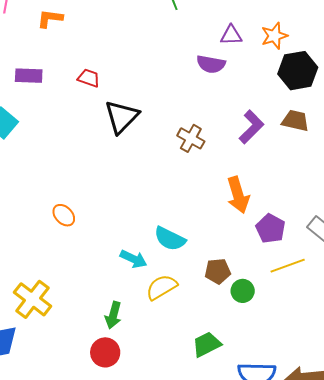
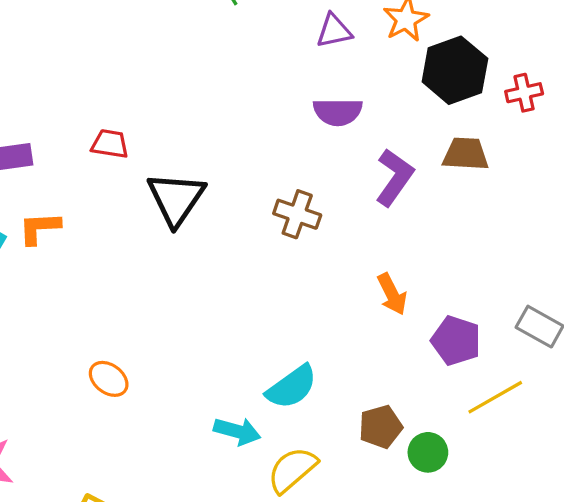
orange L-shape: (50, 19) -> (39, 228), moved
purple semicircle: (211, 64) -> (338, 112), moved
orange arrow: (238, 195) -> (392, 294), size x0.7
cyan semicircle: (170, 239) -> (292, 387), turned -52

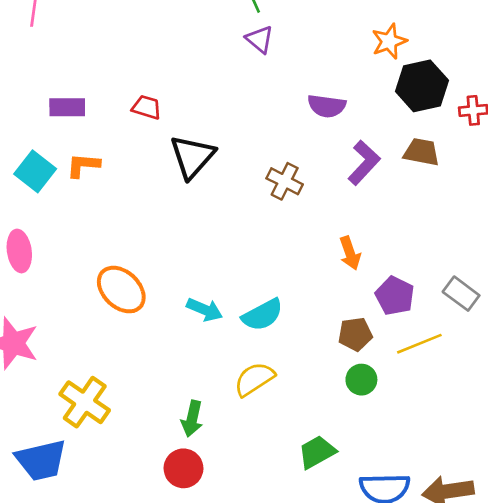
purple triangle: (334, 31) -> (260, 39), moved, turned 44
orange ellipse: (109, 379) -> (121, 290), size x1.6
brown pentagon: (381, 427) -> (355, 334), moved
cyan arrow: (237, 431) -> (205, 310), moved

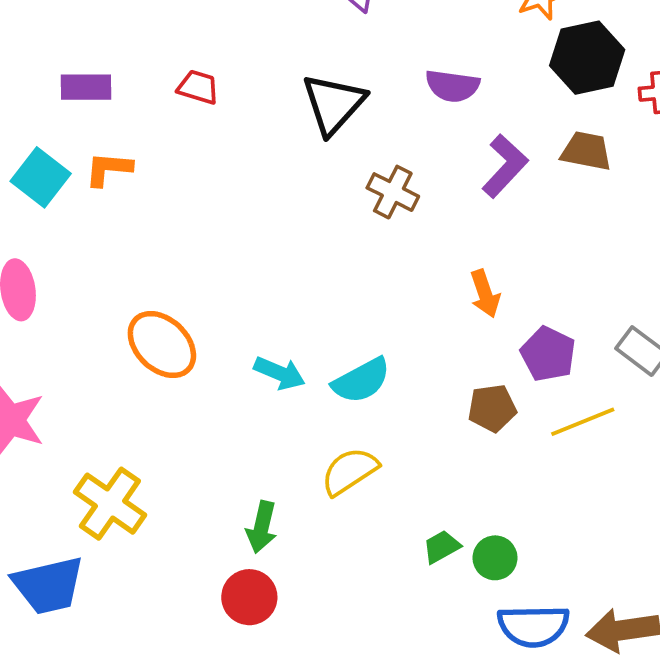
black triangle: (192, 157) -> (333, 104), moved
green circle: (361, 380) -> (495, 558), moved
green trapezoid: (317, 452) -> (442, 547), moved, size x0.7

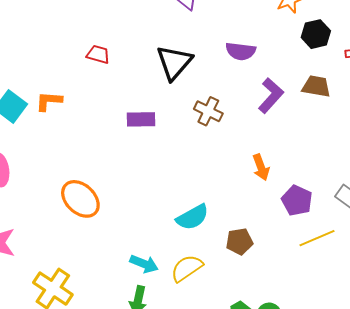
black hexagon: (587, 58) -> (316, 34), size x0.7
purple rectangle: (86, 87) -> (141, 119), moved
cyan arrow: (280, 373) -> (144, 264), moved
brown pentagon: (492, 408) -> (239, 242), moved

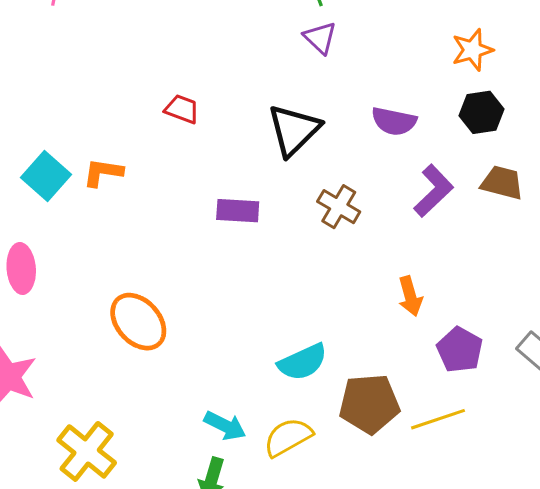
black hexagon: (316, 34) -> (481, 112), moved
yellow line: (317, 238) -> (438, 419), moved
brown pentagon: (239, 242) -> (369, 404), size x1.5

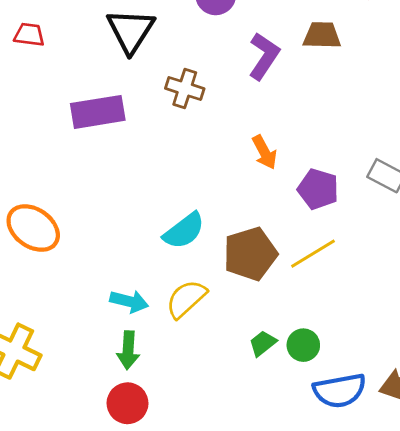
purple rectangle: (238, 211) -> (98, 112), size x1.4

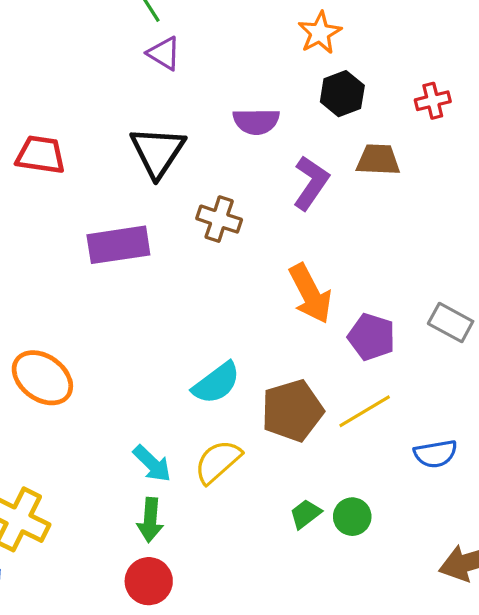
red trapezoid: (29, 35) -> (41, 155), size x1.4
orange arrow: (265, 152) -> (310, 294), size x1.5
cyan arrow: (129, 301) -> (152, 464), turned 30
blue semicircle: (340, 391) -> (435, 454), moved, size x0.7

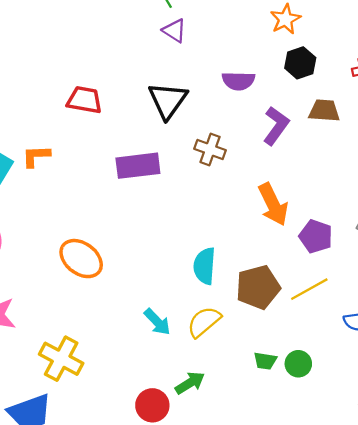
cyan semicircle: (216, 383) -> (205, 266), turned 129
green trapezoid: (305, 514) -> (265, 361), turned -135
green arrow: (150, 520) -> (190, 383), moved, turned -128

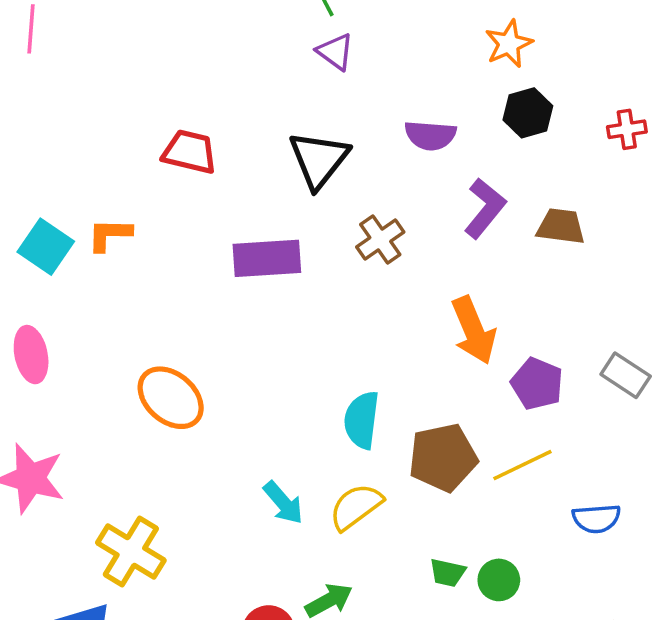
brown trapezoid: (324, 111) -> (561, 226), moved
brown cross: (210, 149) -> (380, 240), turned 32

